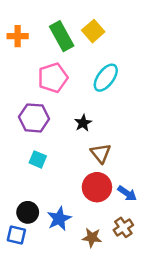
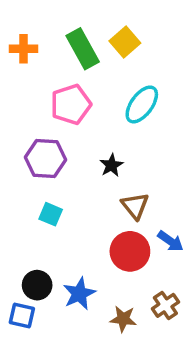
blue arrow: (127, 193) -> (170, 241), moved

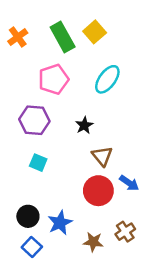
orange cross: (24, 49) -> (18, 37), turned -36
blue square: (22, 316) -> (32, 247), moved, turned 30

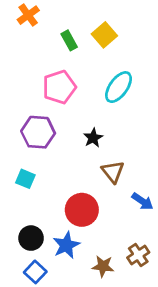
orange cross: (18, 37) -> (28, 15), moved
green rectangle: (63, 37) -> (69, 40), size x0.6
cyan square: (38, 163) -> (25, 179), moved
red circle: (98, 191) -> (82, 210), moved

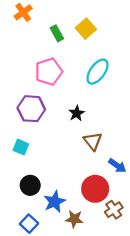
red circle: (82, 210) -> (95, 189), moved
black circle: (31, 238) -> (30, 185), moved
brown star: (103, 266) -> (74, 219), moved

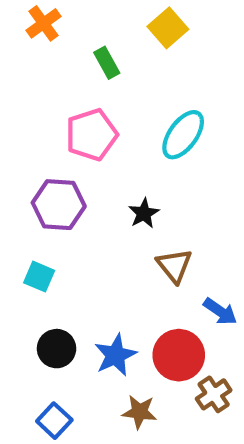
yellow square: (86, 29) -> (168, 28), moved
blue star: (55, 202) -> (115, 355), moved

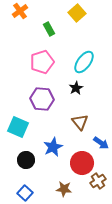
purple hexagon: (59, 205) -> (42, 99), moved
black star: (144, 213) -> (76, 88), moved
cyan square: (39, 277) -> (18, 127), size x1.5
blue star: (115, 355) -> (53, 147), moved

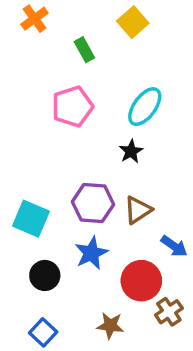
purple hexagon: (42, 99) -> (93, 203), moved
brown triangle: (80, 122) -> (138, 210), turned 36

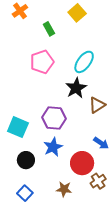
black star: (131, 151) -> (76, 88), size x1.5
brown triangle: (138, 210) -> (97, 105), moved

